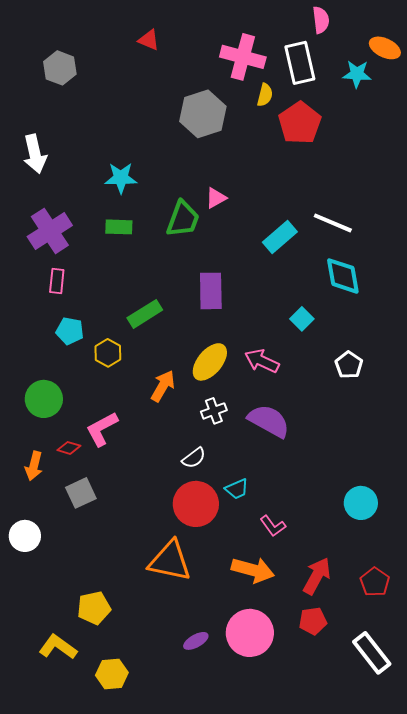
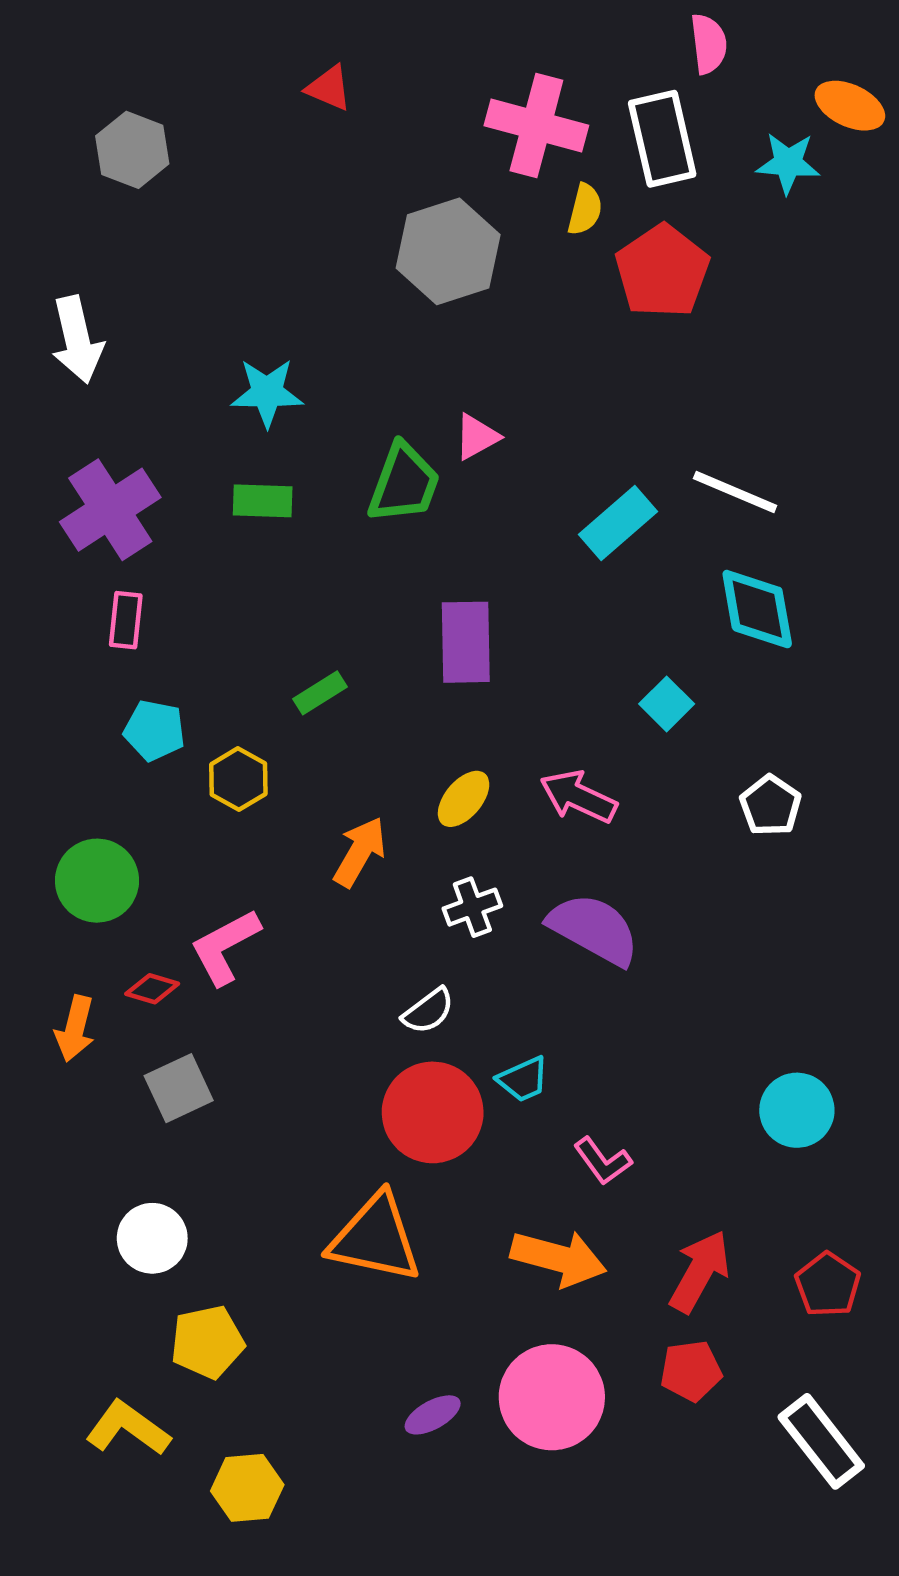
green rectangle: (145, 314) -> (320, 693), size x0.7
yellow ellipse: (210, 362) -> (464, 799), size x0.7
white circle: (25, 536) -> (152, 1238), moved

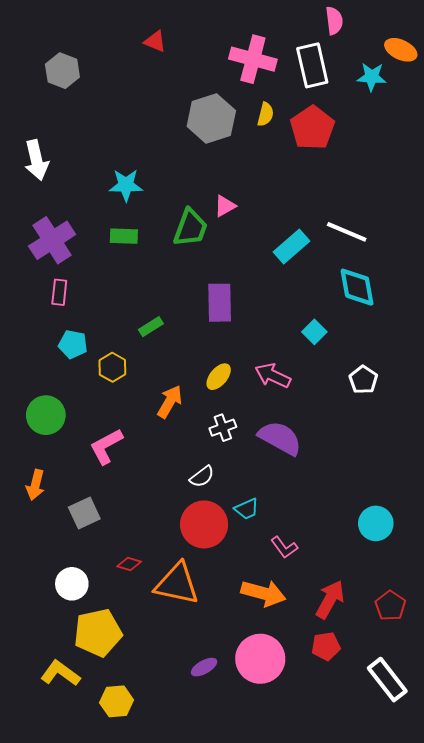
yellow semicircle: (585, 209) -> (265, 114), moved
red diamond: (152, 989) -> (129, 564), moved
yellow pentagon: (207, 1342) -> (98, 633), size x1.4

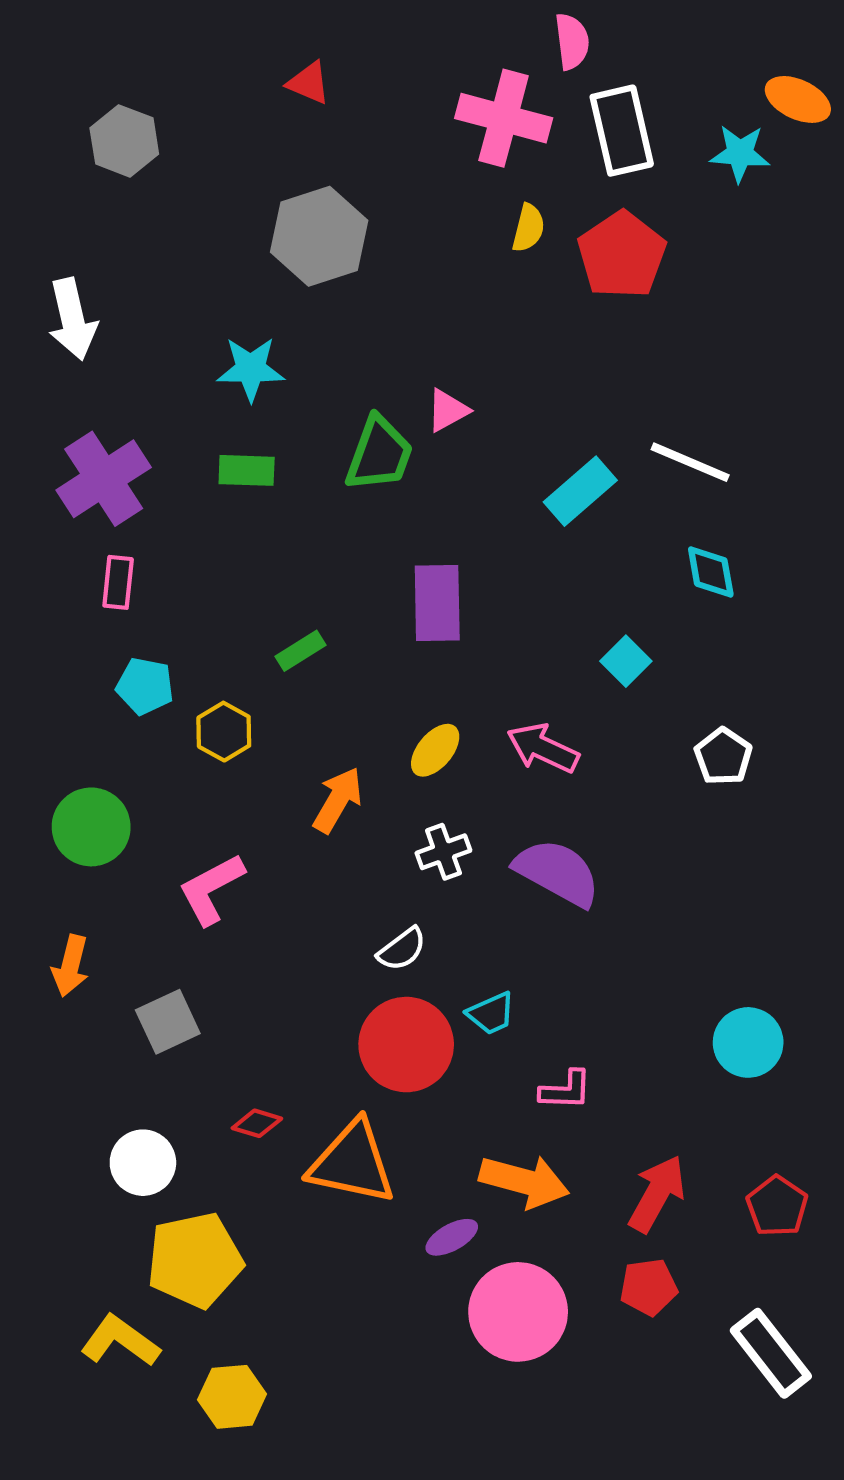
pink semicircle: (334, 21) -> (572, 41), moved
gray hexagon: (211, 118) -> (319, 236), moved
cyan diamond: (357, 287) -> (711, 572), size x0.7
pink L-shape: (284, 547) -> (566, 1090), turned -52
purple ellipse: (204, 667) -> (452, 1237), moved

